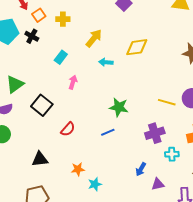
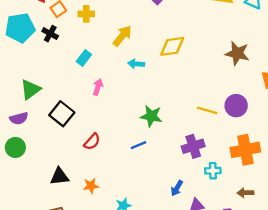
orange star: (78, 169) -> (91, 186), moved

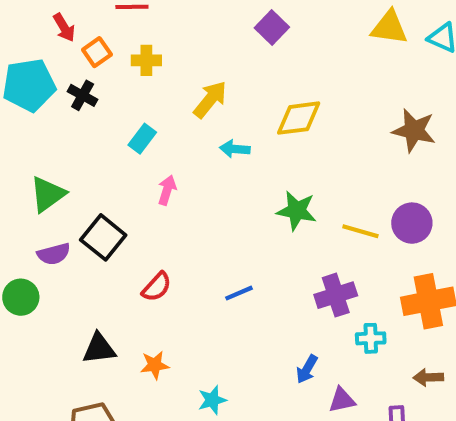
green star: (151, 116) -> (297, 211), moved
purple semicircle: (19, 118) -> (54, 254), moved

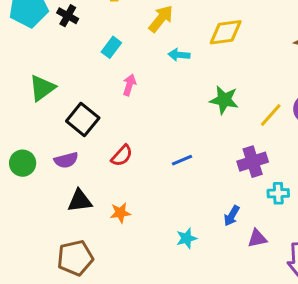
yellow line: (360, 231) -> (271, 115), turned -64
purple semicircle: (54, 254) -> (66, 160), moved
cyan star: (212, 400) -> (187, 238), moved

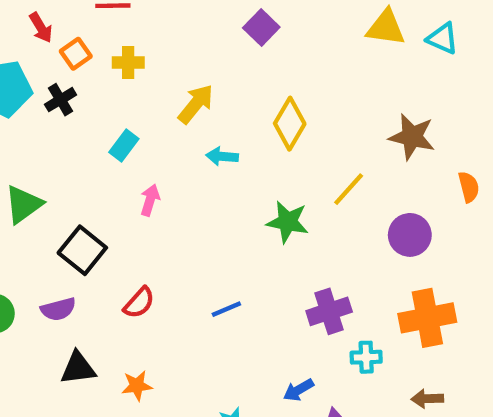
black cross: (68, 16) -> (60, 100), turned 30
yellow diamond: (226, 32) -> (290, 124), turned -52
yellow line: (271, 115) -> (349, 189), moved
blue arrow: (232, 216) -> (298, 390), turned 30

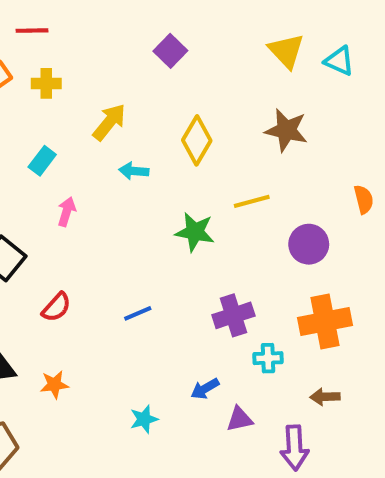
yellow triangle: (386, 28) -> (286, 51), turned 39
brown star: (412, 137) -> (286, 130), moved
yellow line: (349, 189) -> (252, 201), turned 33

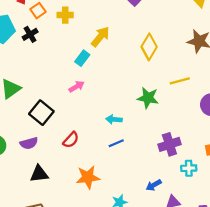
cyan rectangle: (42, 161) -> (82, 58), moved
cyan arrow: (134, 171) -> (114, 119), moved
pink arrow: (67, 212) -> (77, 87), turned 42
orange star: (54, 385) -> (88, 177), moved, size x1.5

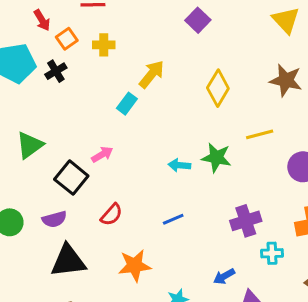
pink arrow: (77, 87) -> (102, 154), moved
cyan arrow: (114, 119) -> (179, 165), moved
black triangle: (39, 174) -> (68, 261), size x1.4

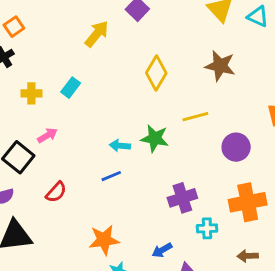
yellow cross: (104, 45) -> (31, 93), moved
yellow arrow: (152, 74) -> (97, 34), moved
blue line: (173, 219) -> (111, 176), moved
orange star: (135, 266) -> (104, 240), moved

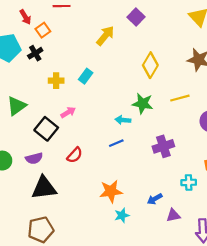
green star: (155, 138) -> (143, 104), moved
purple cross: (182, 198) -> (163, 146), moved

